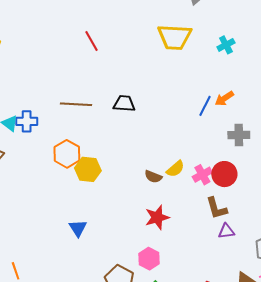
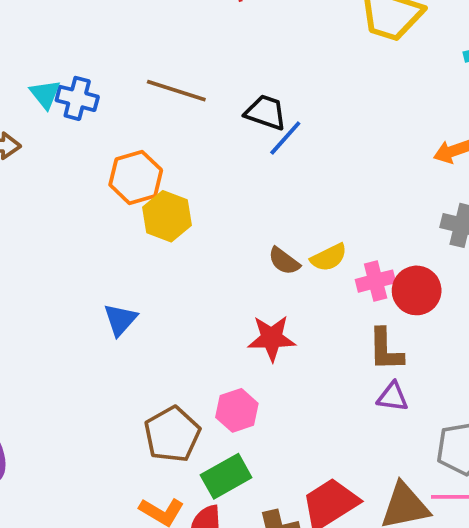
blue line: (205, 106) -> (285, 138), moved

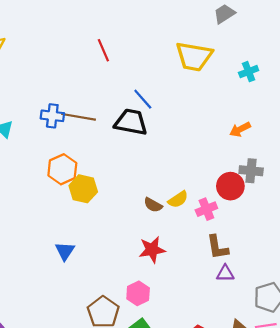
blue cross: (77, 98) -> (52, 116), moved
black trapezoid: (266, 112) -> (131, 122), size x1.4
blue line: (285, 138) -> (143, 99), moved, turned -75
red circle: (417, 290) -> (230, 186), moved

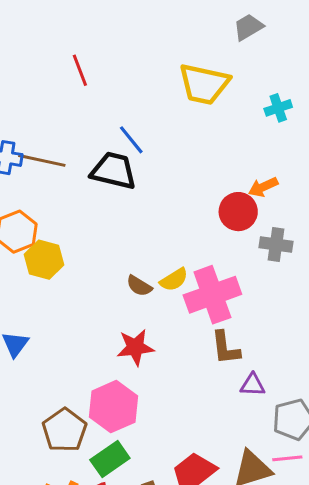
red circle: (230, 186) -> (238, 212), moved
pink cross: (206, 209) -> (212, 295), size x1.8
purple triangle: (225, 273) -> (253, 385), moved
pink hexagon: (138, 293) -> (114, 407), size x1.5

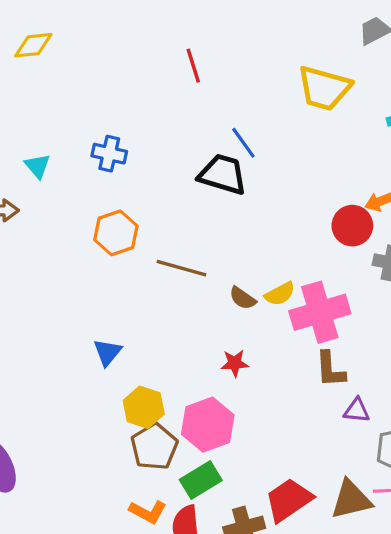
brown line: (42, 160) -> (181, 268), moved
yellow hexagon: (44, 260) -> (144, 407), moved
red star: (135, 347) -> (235, 363), size x0.7

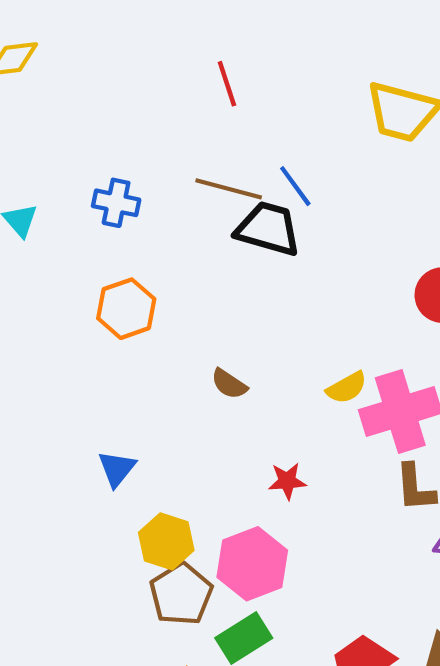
brown line: (181, 268) -> (229, 189), moved
brown semicircle: (243, 298) -> (229, 384), moved

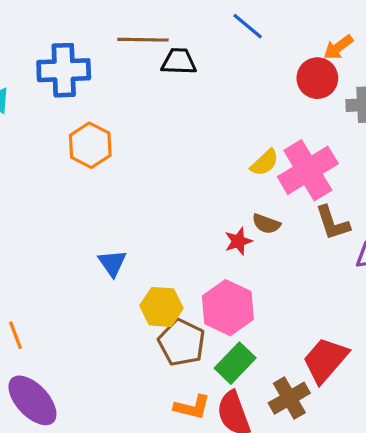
blue line: (295, 186) -> (248, 26), moved
blue cross: (116, 203) -> (64, 70), size x1.5
black trapezoid: (268, 229) -> (179, 61), size x0.7
brown semicircle: (229, 384) -> (266, 224), moved

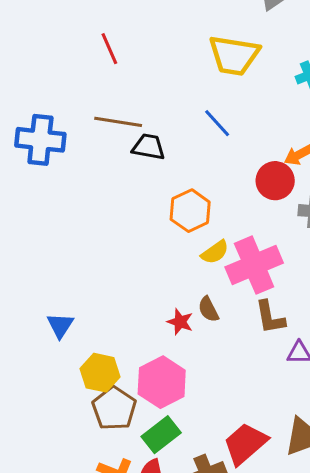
orange hexagon: (90, 145) -> (190, 211), moved
brown semicircle: (266, 224) -> (208, 309), turned 35
red star: (238, 241) -> (180, 322), turned 30

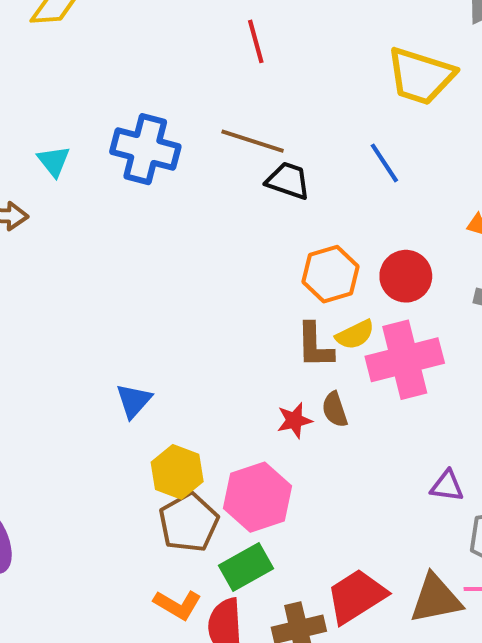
red circle: (275, 181) -> (406, 276), moved
brown L-shape: (270, 317) -> (315, 346), moved
red star: (180, 322) -> (294, 420), turned 30

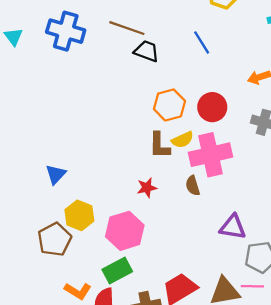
brown semicircle: (335, 409) -> (193, 186), moved
purple triangle: (447, 486) -> (233, 227), size x1.4
brown pentagon: (189, 523) -> (55, 239), moved

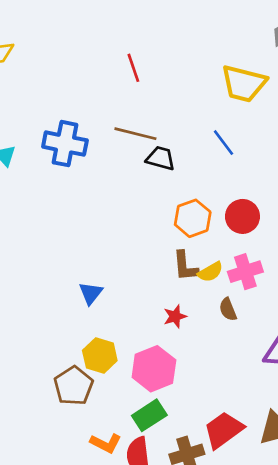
yellow semicircle: (183, 140) -> (210, 272), moved
pink cross: (210, 155) -> (245, 272), size x0.7
blue triangle: (56, 174) -> (91, 293), moved

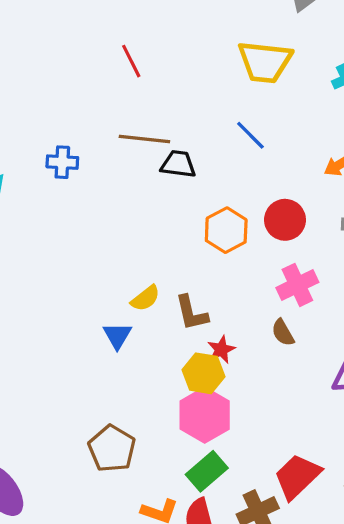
blue cross: (65, 144) -> (62, 162), size x0.6
brown L-shape: (185, 266) -> (191, 313), moved
yellow semicircle: (210, 272) -> (145, 298), moved
yellow hexagon: (100, 355) -> (203, 373), moved

